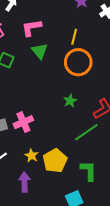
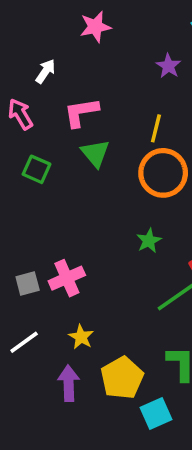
yellow pentagon: (55, 161) -> (122, 378), moved

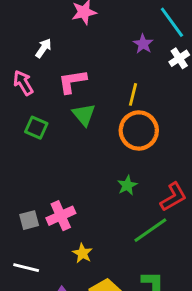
yellow star: (81, 337) -> (82, 253), moved
white line: (24, 342) -> (26, 268), turned 50

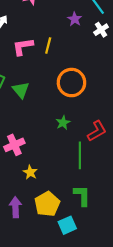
yellow line: (133, 94) -> (48, 46), moved
green triangle: (84, 115) -> (21, 90), moved
green line: (150, 230) -> (80, 155), turned -55

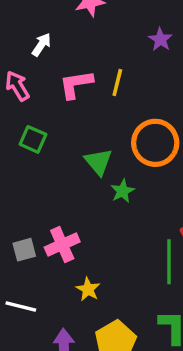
green triangle: (21, 90) -> (98, 162), moved
green star: (63, 123) -> (122, 191), moved

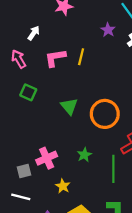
orange circle: (155, 143) -> (105, 114), moved
green star: (122, 191) -> (84, 155), moved
gray square: (24, 250) -> (24, 171), moved

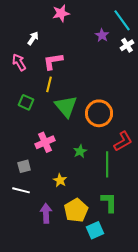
yellow line: (81, 57) -> (49, 84), moved
green square: (28, 92) -> (26, 102), moved
green triangle: (69, 106) -> (66, 106), size x1.4
pink cross: (47, 158) -> (45, 142), moved

